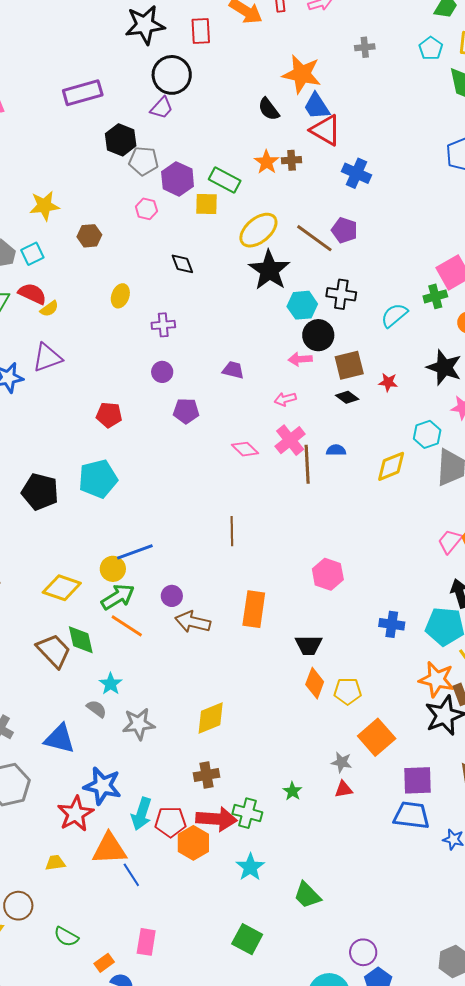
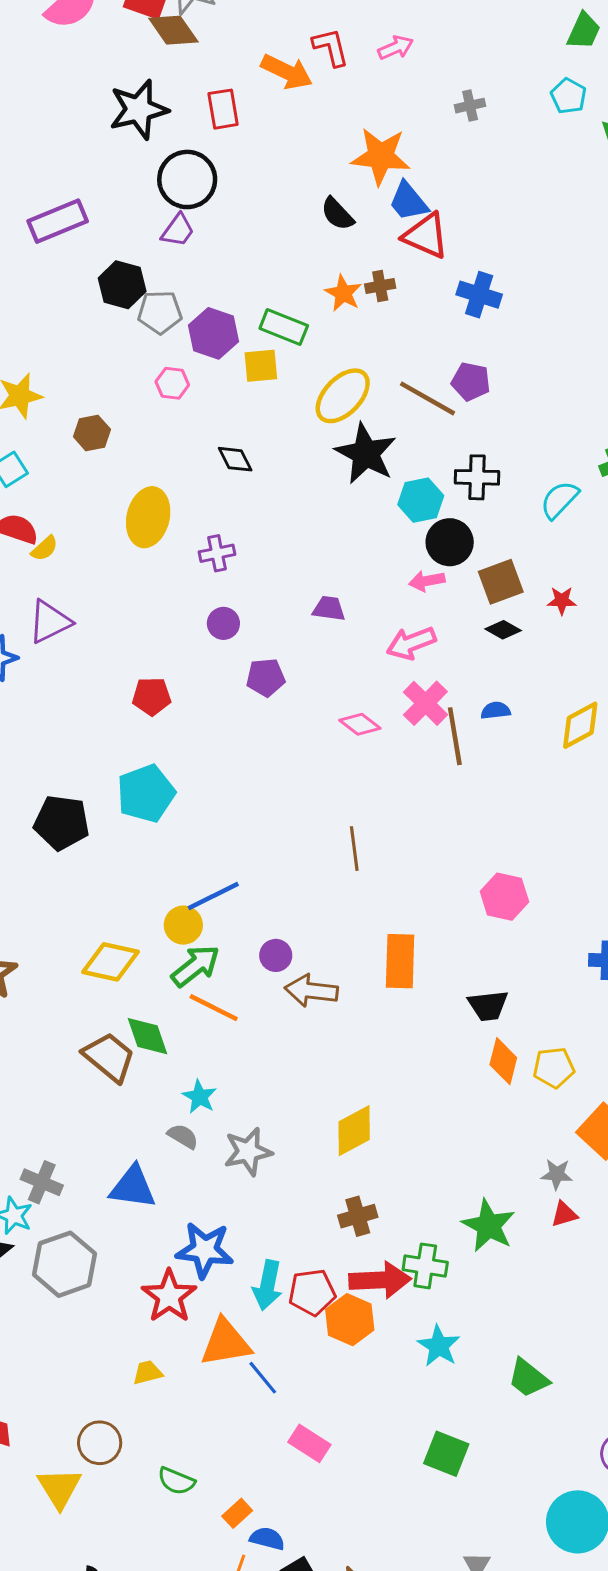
yellow ellipse: (120, 296) -> (148, 517), size x1.6
pink arrow: (285, 399) -> (411, 643), size x1.5
green star: (292, 791) -> (489, 1226), size x1.8
pink rectangle: (146, 942) -> (309, 1443), moved, turned -60

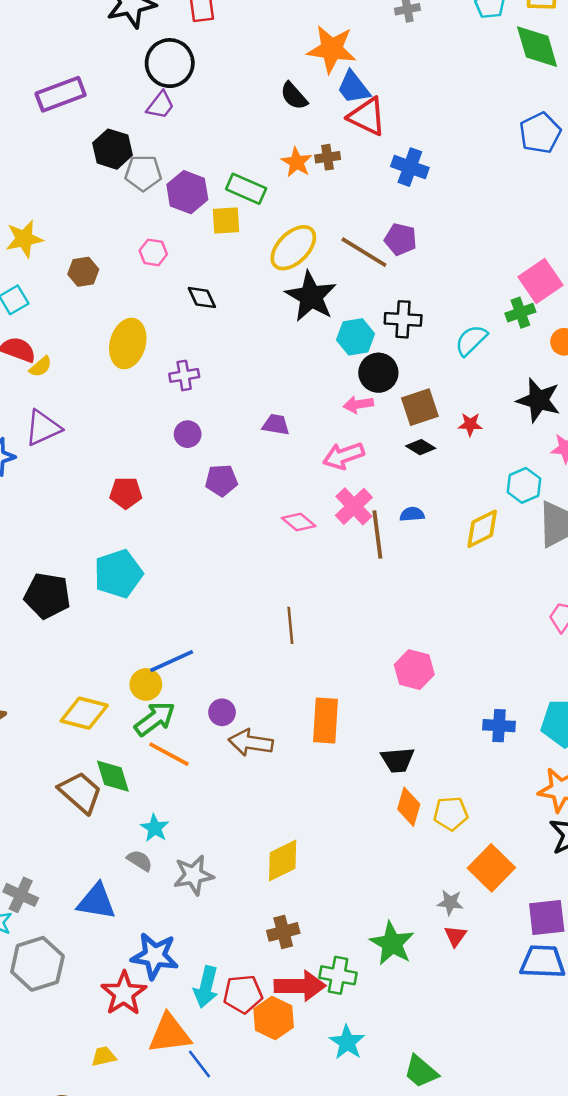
pink hexagon: (172, 383) -> (153, 252), moved
red triangle: (564, 1214) -> (455, 936), turned -40

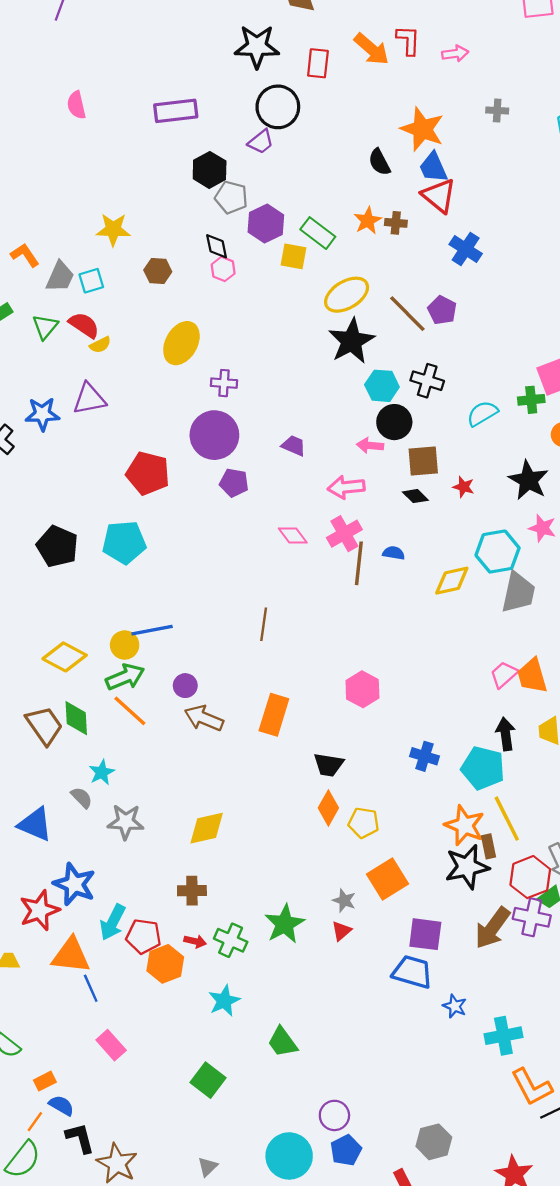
black diamond: (202, 298) -> (217, 246), moved
purple circle: (188, 434) -> (214, 435), size x2.0
cyan hexagon: (524, 485) -> (498, 552), size x1.4
red pentagon: (126, 493) -> (148, 473), size x1.5
red arrow: (300, 986) -> (195, 941), size x0.5

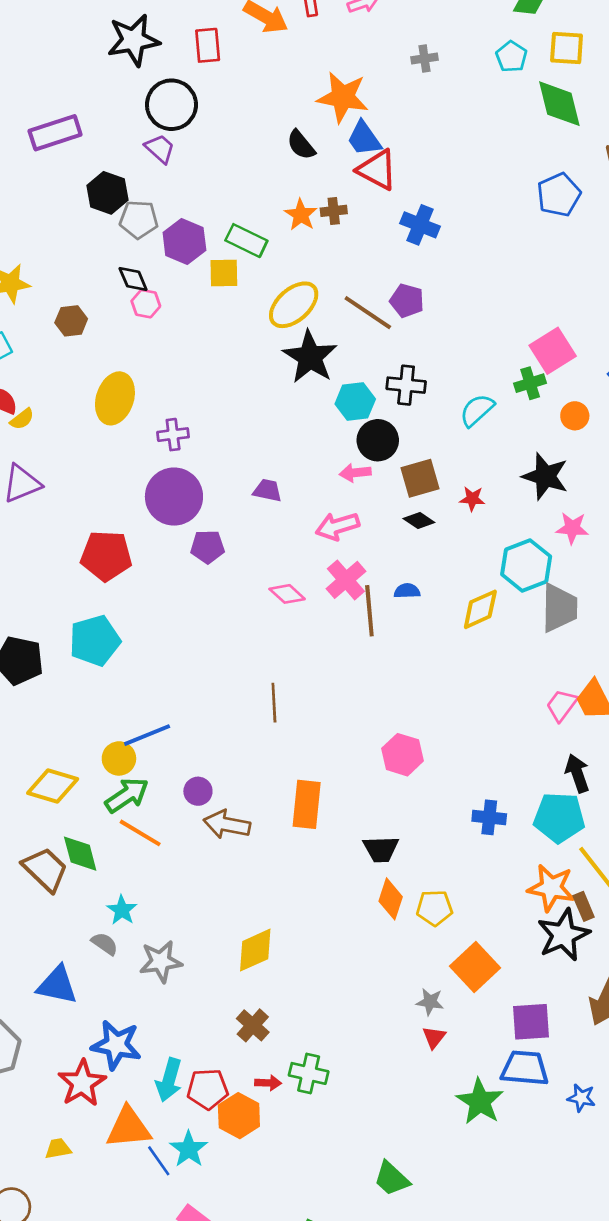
purple trapezoid: (261, 142) -> (160, 149), turned -88
brown cross: (192, 891) -> (253, 1025), turned -36
green star: (285, 924) -> (480, 1102), moved
cyan star: (224, 1001) -> (189, 1149), moved

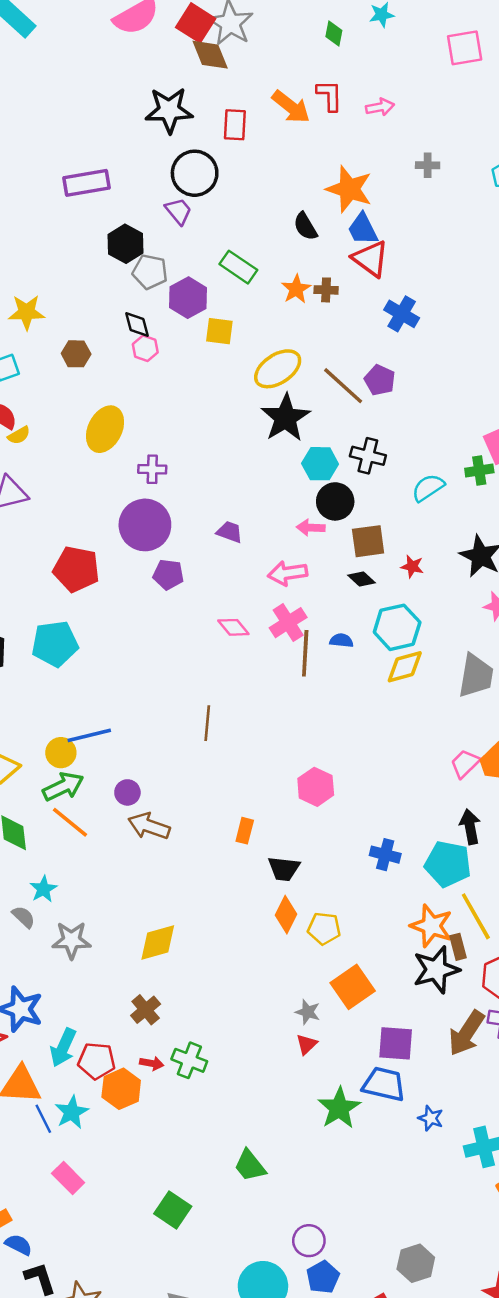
green rectangle: (246, 241) -> (238, 267), moved
cyan hexagon: (526, 565) -> (397, 627), moved
orange rectangle: (307, 804) -> (245, 831), moved, size x0.6

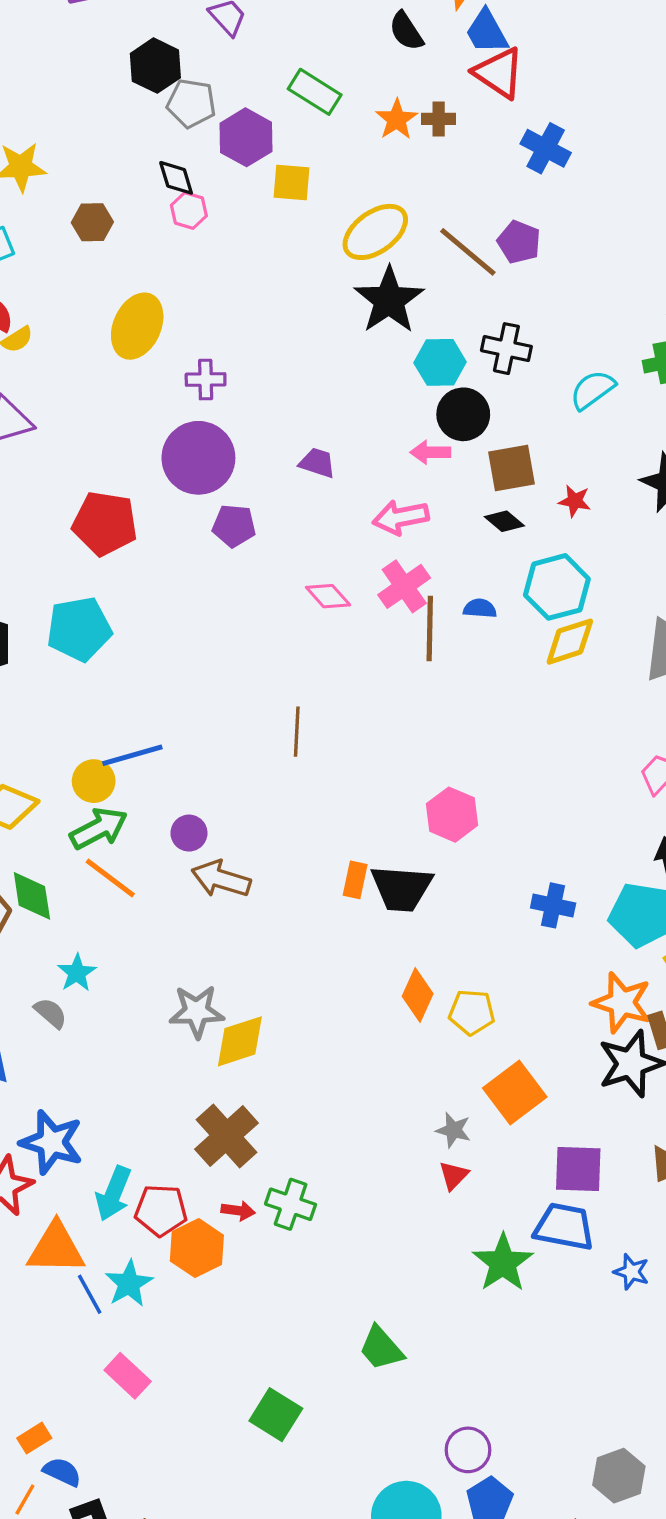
black trapezoid: (284, 869) -> (402, 888), moved, size x1.4
gray star: (71, 940) -> (197, 1011), moved
brown cross: (146, 1010) -> (227, 1136), size x1.5

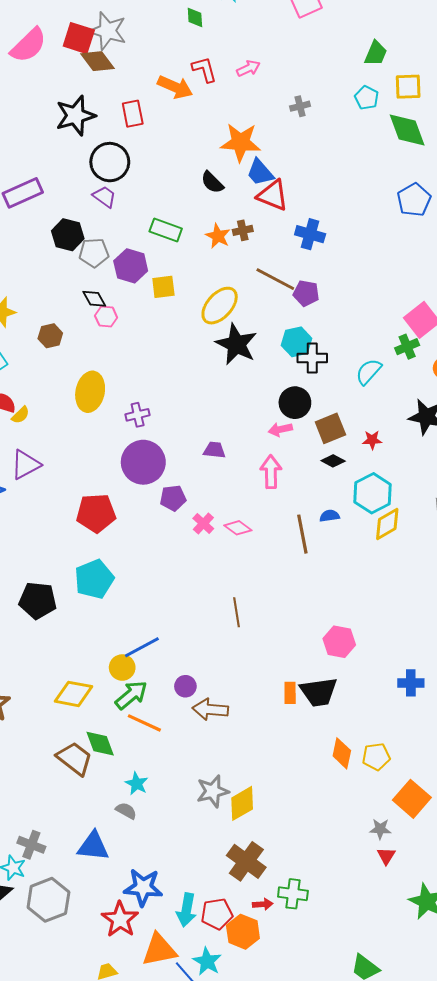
brown line: (468, 252) -> (275, 279), moved
cyan hexagon: (440, 362) -> (297, 342), moved
pink arrow: (401, 517) -> (271, 472), turned 112
pink cross: (404, 586) -> (203, 524), moved, size x0.7

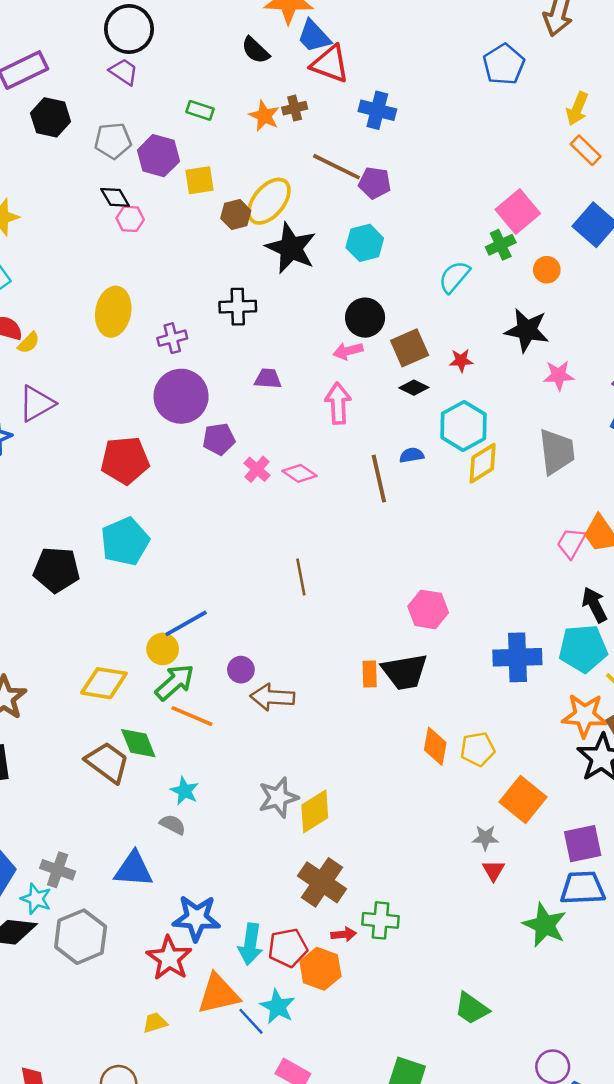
green rectangle: (166, 230) -> (200, 110), size x0.7
black hexagon: (68, 235) -> (51, 117), moved
brown hexagon: (50, 336) -> (236, 215), moved
black cross: (312, 358) -> (238, 307), moved
blue cross: (411, 683) -> (517, 657), size x1.5

